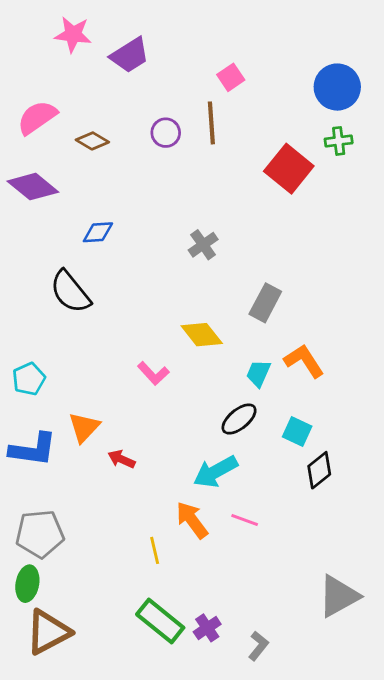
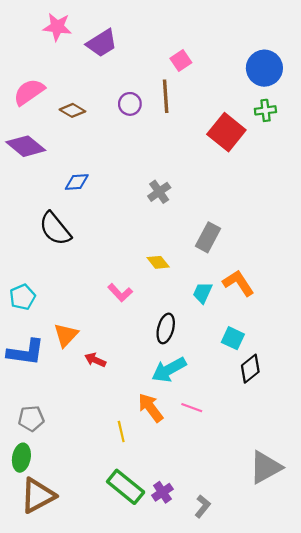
yellow diamond: (202, 335) -> (158, 262), size x0.7
black ellipse: (239, 419) -> (166, 328), moved, turned -36
gray pentagon: (40, 534) -> (31, 419), size x0.7

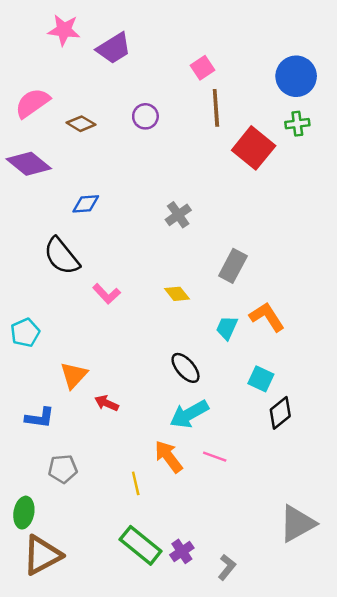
brown line: (166, 96) -> (216, 108), moved
pink L-shape: (120, 293) -> (107, 294), moved
black ellipse: (166, 328) -> (186, 368), turned -56
blue L-shape: (26, 352) -> (40, 418), moved, size x0.7
gray pentagon: (31, 419) -> (63, 469), moved

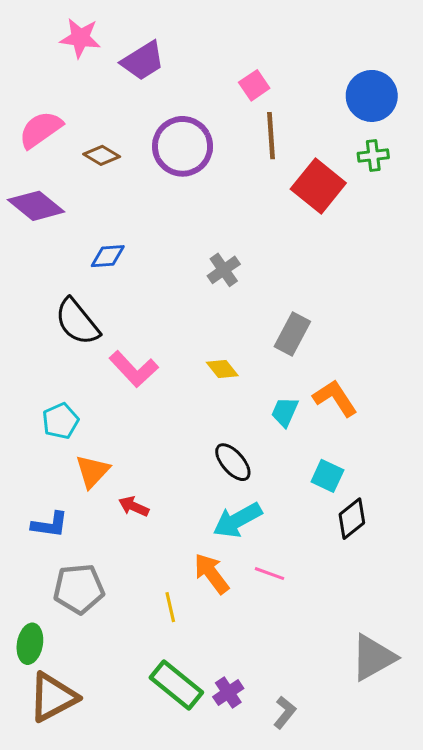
purple circle: (145, 116) -> (183, 146), size x1.8
pink L-shape: (107, 294) -> (134, 369), size x1.4
cyan pentagon: (25, 333) -> (60, 421), moved
gray pentagon: (63, 469) -> (79, 589), size x1.4

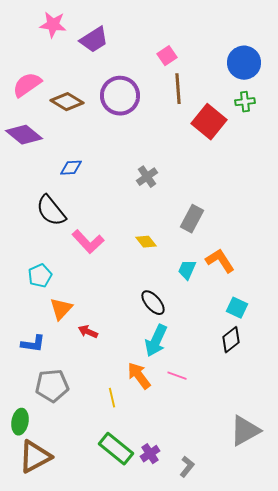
brown diamond: (102, 155) -> (67, 102), size x1.4
cyan square: (327, 476) -> (237, 308), moved
cyan arrow: (237, 520) -> (156, 341), turned -36

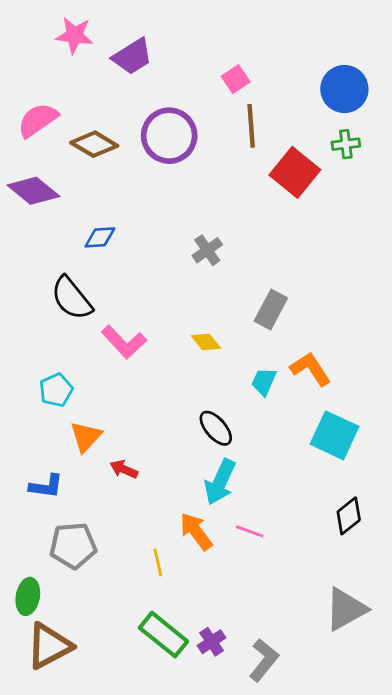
cyan square: (237, 308) -> (335, 435), size x1.6
black diamond: (231, 340) -> (349, 516), moved
gray L-shape: (187, 467) -> (264, 660), size x1.4

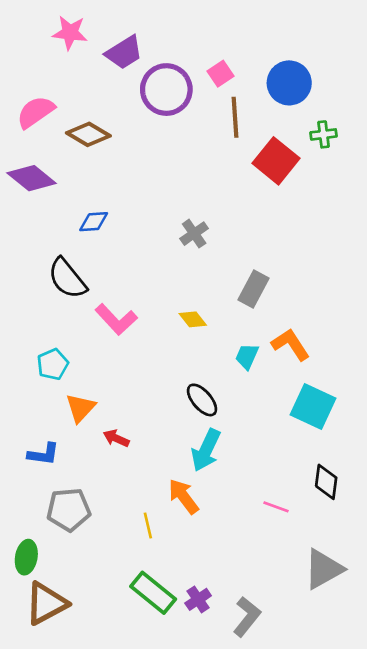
blue circle: (344, 89) -> (289, 83), moved
purple circle: (169, 136) -> (166, 90), moved
black diamond: (349, 516) -> (326, 482), turned -44
pink line: (250, 531) -> (276, 507), moved

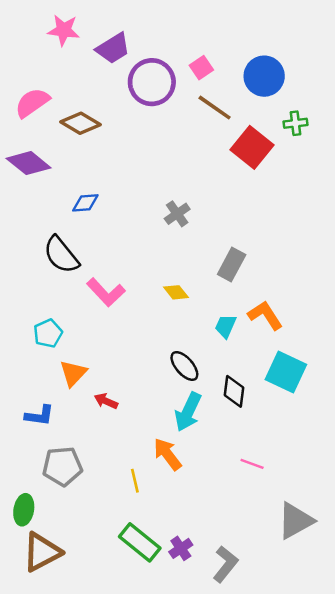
brown line: (235, 117) -> (215, 108), turned -51
black diamond: (326, 482) -> (234, 391), moved

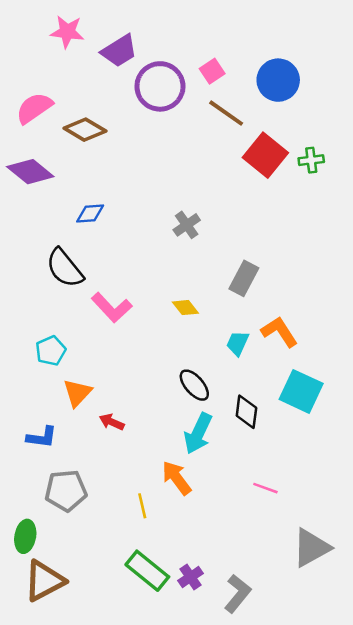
green cross: (296, 123) -> (311, 160), moved

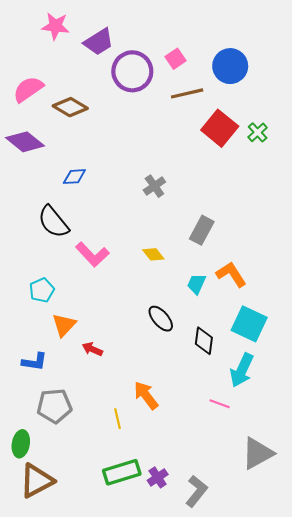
brown line: (226, 113) -> (187, 93), turned -48
green cross: (311, 160) -> (258, 132), turned -36
cyan arrow: (198, 433) -> (242, 370), moved
green rectangle: (147, 571) -> (122, 472), turned -56

